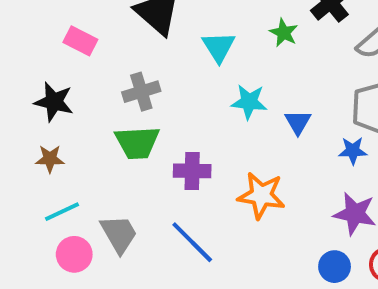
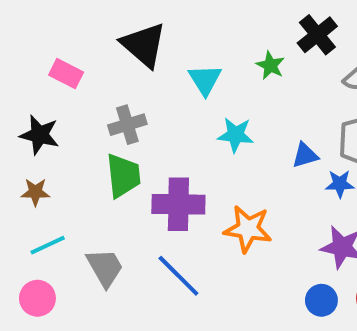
blue triangle: (298, 122) -> (305, 155), moved, turned 44
green trapezoid: (137, 142) -> (123, 176), turned -93
purple cross: (192, 171) -> (178, 204), size x1.4
pink circle: (74, 254) -> (37, 298), moved

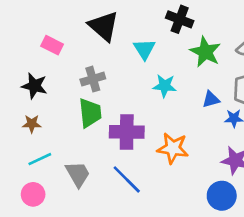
black cross: (317, 35) -> (180, 19), moved, turned -30
green star: (270, 65) -> (205, 52), moved, size x1.6
blue circle: (321, 300) -> (222, 196), size x1.4

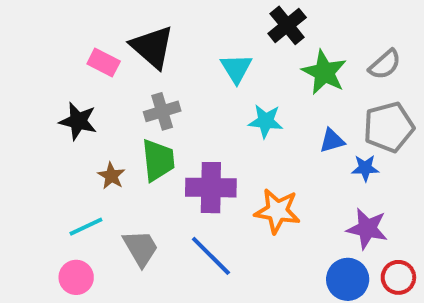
black cross: (180, 19) -> (287, 25), turned 30
black triangle: (104, 26) -> (152, 47), moved
brown star: (32, 124) -> (111, 176), moved, turned 30

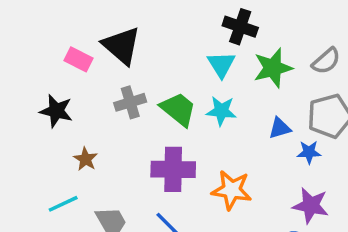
black cross: (287, 25) -> (240, 27), turned -32
cyan triangle: (236, 68) -> (221, 65), moved
green star: (324, 72) -> (273, 68), turned 30
green trapezoid: (158, 160) -> (178, 109), moved, turned -45

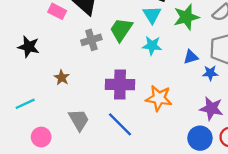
green trapezoid: (178, 109) -> (121, 30), moved, turned -95
black star: (56, 111) -> (29, 47), moved
cyan line: (63, 204) -> (25, 104), moved

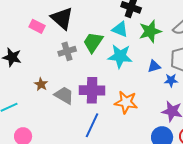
cyan triangle: (152, 15) -> (120, 29), turned -36
cyan star: (152, 46) -> (120, 56), size x1.4
gray trapezoid: (79, 120) -> (64, 95), moved, turned -30
blue line: (120, 124) -> (92, 125), turned 70

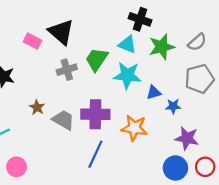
blue triangle: (154, 66) -> (154, 92), moved
blue star: (171, 80) -> (173, 106), moved

